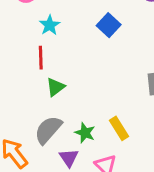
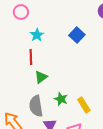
gray semicircle: (48, 130) -> (36, 106), turned -50
green star: (85, 133) -> (61, 99), moved

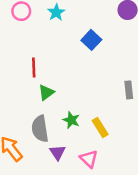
cyan star: (37, 35) -> (56, 12), moved

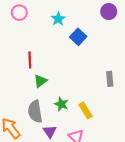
cyan star: (56, 12) -> (58, 19), moved

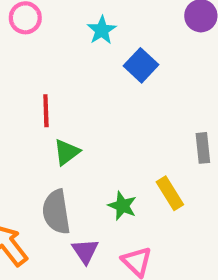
green star: (61, 104) -> (122, 206), moved
yellow rectangle: (86, 110) -> (170, 193), moved

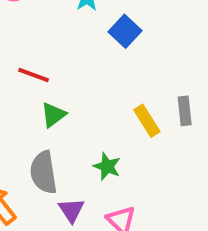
red line: (46, 111) -> (34, 75), turned -68
yellow rectangle: (170, 193) -> (147, 121), moved

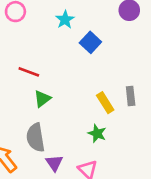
green star: (107, 166) -> (97, 133), moved

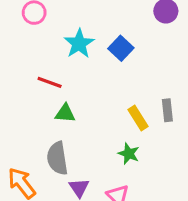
cyan star: (65, 20) -> (79, 44), moved, size x1.4
green triangle: (42, 99) -> (65, 113), turned 42

